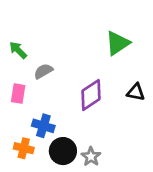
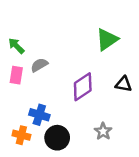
pink rectangle: (18, 94) -> (16, 75), moved
gray star: (91, 157) -> (103, 131), moved

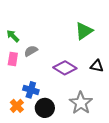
purple diamond: (83, 87) -> (65, 68), turned 65
gray star: (103, 131) -> (81, 103), size x1.6
orange cross: (21, 135) -> (17, 106), turned 32

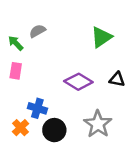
gray semicircle: (31, 51) -> (37, 31), moved

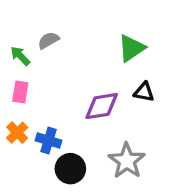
black triangle: (117, 79) -> (144, 92), moved
purple diamond: (78, 82) -> (102, 106), turned -40
orange cross: (21, 128) -> (17, 133), moved

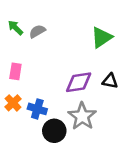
green arrow: (20, 56) -> (15, 28), moved
black triangle: (144, 92) -> (110, 81), moved
gray star: (127, 161) -> (82, 116), moved

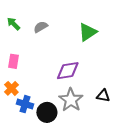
gray semicircle: (37, 31) -> (41, 27), moved
black triangle: (110, 81) -> (103, 96), moved
blue cross: (37, 109) -> (25, 104), moved

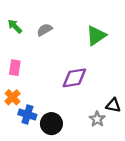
gray star: (71, 100) -> (97, 119), moved, size x0.6

